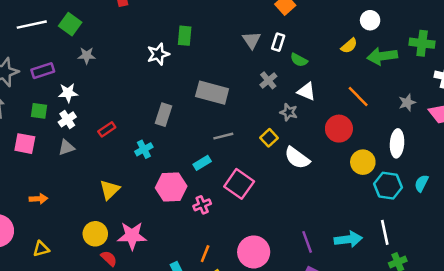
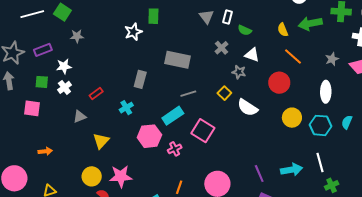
yellow semicircle: (349, 46) -> (283, 30), moved, turned 112
gray triangle: (66, 147) -> (80, 116), moved
yellow circle: (363, 162) -> (292, 118), moved
cyan rectangle: (202, 163) -> (173, 116), size x1.5

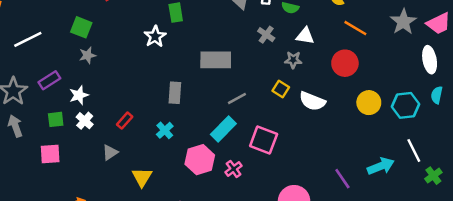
green square: (62, 12) -> (81, 27), moved
gray star: (332, 59) -> (403, 22), size x1.5
white ellipse: (326, 92) -> (430, 60), moved

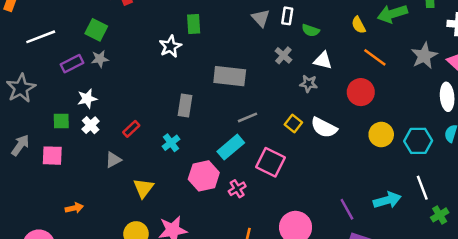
purple rectangle: (49, 80) -> (72, 64), moved
yellow square: (281, 89) -> (293, 123), moved
gray arrow: (15, 126) -> (20, 145), moved, turned 50

